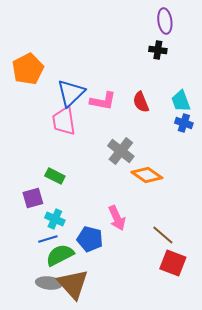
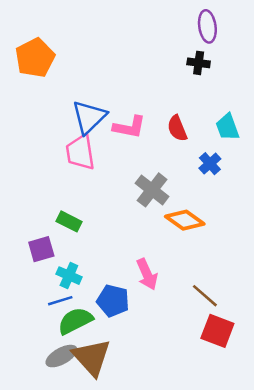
orange pentagon: (28, 69) -> (35, 58), moved
blue cross: (184, 123) -> (210, 164), moved, turned 30
gray ellipse: (49, 283) -> (61, 356), turned -35

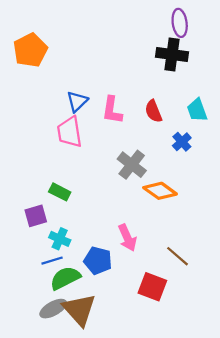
black cross: (199, 63) -> (172, 55), size x1.6
blue triangle: (89, 117) -> (77, 101), size x0.7
pink L-shape: (129, 127) -> (112, 110), turned 88
red square: (217, 331) -> (152, 287), moved

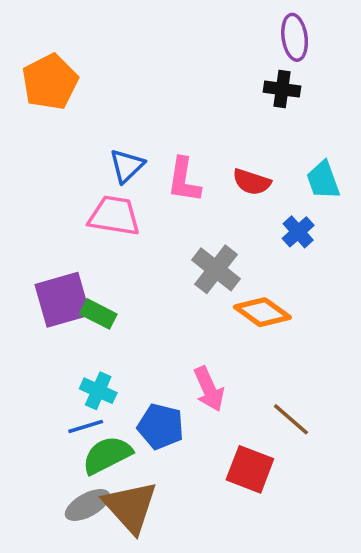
black cross: (172, 55) -> (282, 89), size x0.7
red semicircle: (153, 111) -> (252, 182), turned -50
pink trapezoid: (70, 132) -> (114, 216), turned 108
purple square: (36, 216) -> (62, 300), moved, size x1.5

